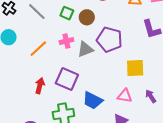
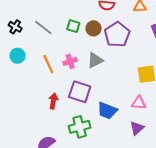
purple pentagon: (109, 40) -> (117, 34), moved, turned 30
pink cross: (66, 41) -> (70, 61), moved
orange line: (38, 49) -> (48, 64), turned -66

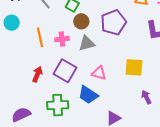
brown circle: (94, 28) -> (81, 21), moved
pink triangle: (139, 103) -> (99, 73), moved

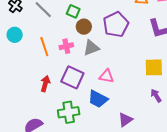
yellow square: (134, 67) -> (154, 67), moved

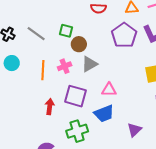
purple pentagon: (116, 24) -> (124, 35), moved
orange line: (44, 47) -> (43, 70), turned 30
blue trapezoid: (98, 99) -> (104, 114), turned -40

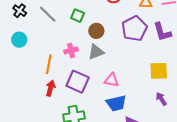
brown circle: (79, 44) -> (96, 31), moved
orange line: (43, 70) -> (49, 64), moved
blue trapezoid: (104, 114) -> (116, 103), moved

